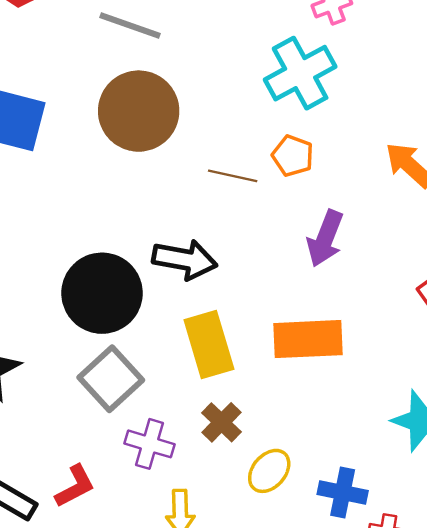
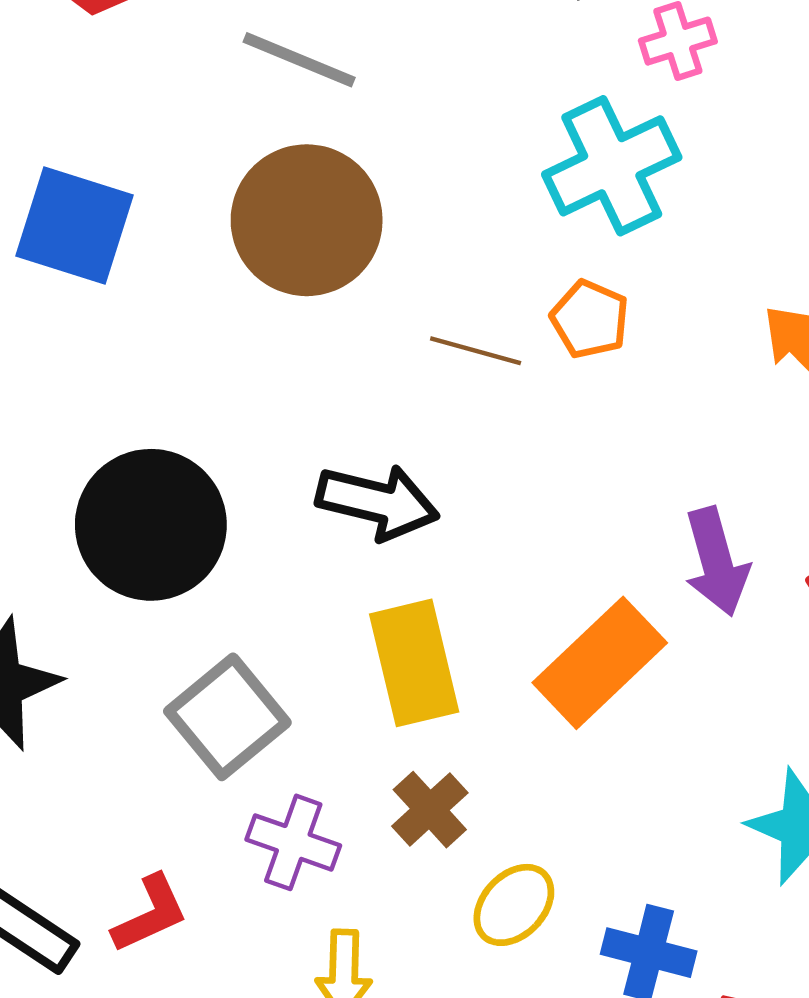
purple arrow: (325, 238) -> (716, 562), moved, turned -40
black circle: (102, 293) -> (151, 525), moved
orange rectangle: (308, 339) -> (600, 663), turned -44

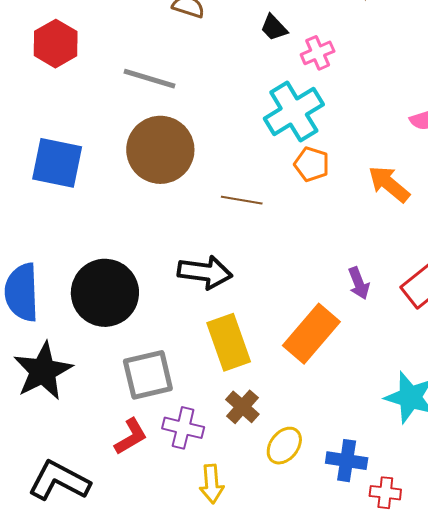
orange pentagon: (590, 319) -> (312, 164), moved
purple arrow: (716, 562) -> (359, 283), size x0.7
gray square: (227, 717) -> (148, 375), turned 32
red L-shape: (150, 914) -> (131, 437), moved

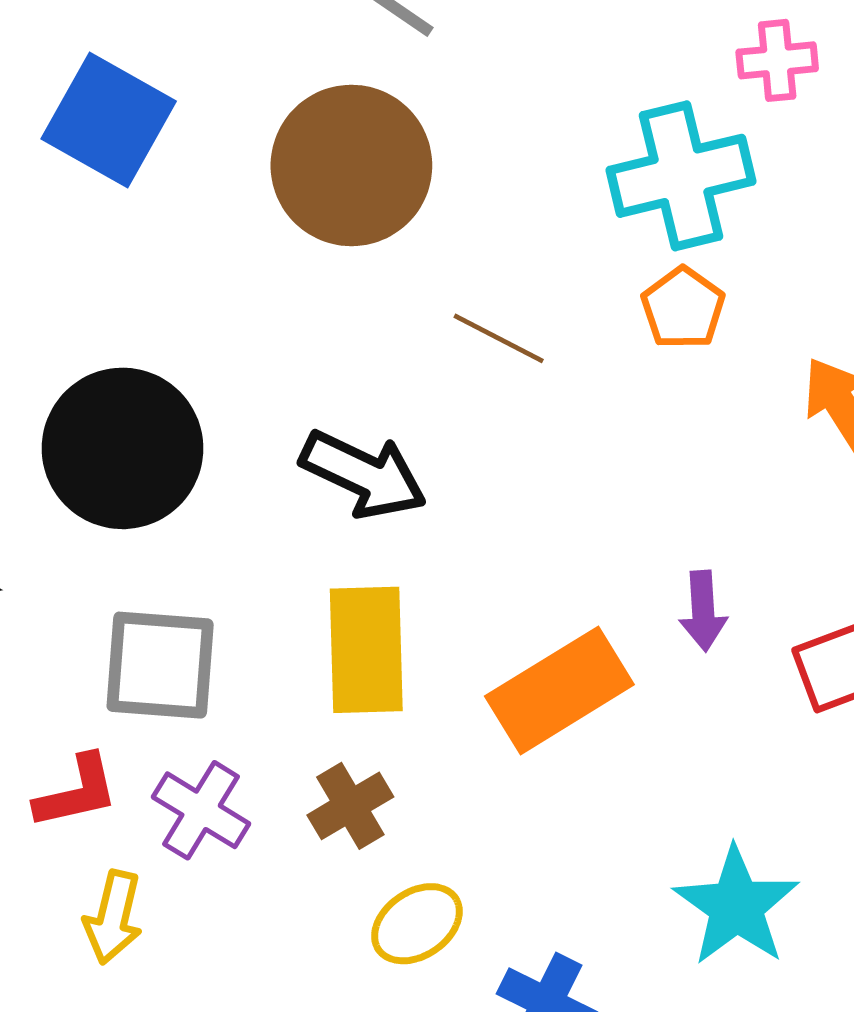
yellow arrow: (212, 484) -> (113, 917), moved

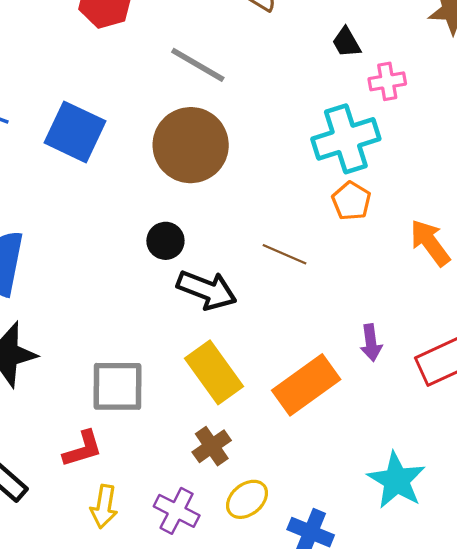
brown line: (499, 338) -> (285, 254), moved
black circle: (123, 448) -> (165, 241), moved, size x0.5
yellow rectangle: (366, 650) -> (214, 372), turned -30
purple cross: (201, 810) -> (177, 511), moved

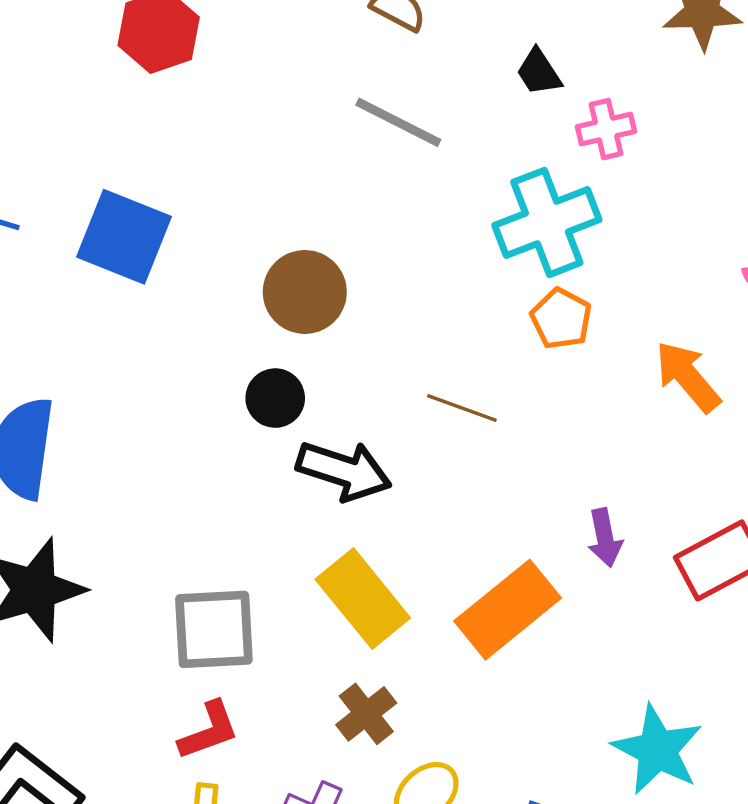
gray line: (198, 65) -> (398, 122), moved
brown circle: (191, 145) -> (305, 292), moved, size x0.7
red L-shape: (83, 449) -> (209, 731), moved

